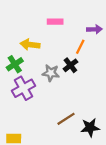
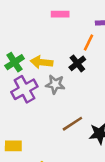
yellow arrow: (30, 45) -> (42, 62), moved
gray star: (51, 73) -> (55, 84), moved

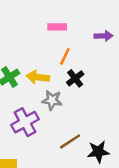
orange line: (88, 42) -> (65, 56), moved
purple cross: (24, 89) -> (25, 122), moved

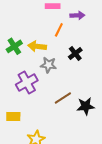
purple arrow: (103, 36) -> (77, 15), moved
black cross: (75, 78) -> (75, 54), moved

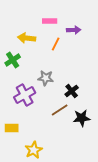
yellow arrow: (37, 46) -> (27, 38), moved
black cross: (75, 54) -> (72, 91), moved

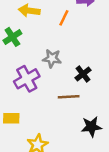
brown line: (60, 110) -> (69, 97), turned 30
black star: (82, 118) -> (91, 127), moved

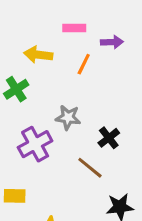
brown line: (69, 97) -> (90, 168), turned 42

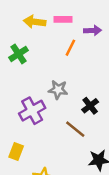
yellow arrow: (38, 55) -> (35, 22), moved
green cross: (16, 89) -> (19, 54), moved
yellow rectangle: (15, 196) -> (16, 151), turned -70

